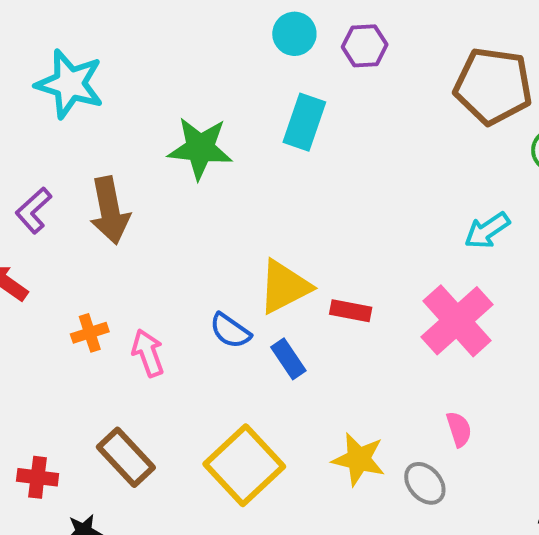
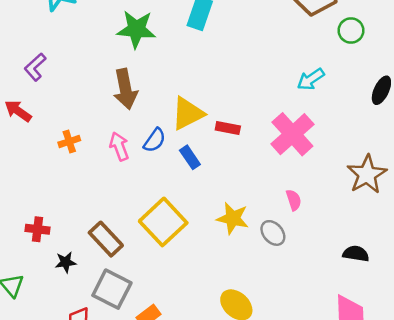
brown arrow: (110, 210) -> (125, 89), moved
blue semicircle: (230, 331) -> (155, 140), turned -90
pink arrow: (148, 353) -> (119, 146), moved
brown rectangle: (126, 457) -> (106, 239), moved

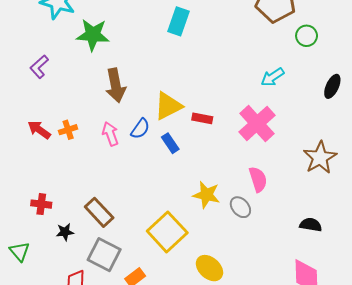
green star: (136, 29) -> (93, 35), moved
red arrow: (18, 111) -> (39, 130), moved
pink semicircle: (294, 200) -> (258, 179), size x1.4
yellow square: (163, 222) -> (167, 232), moved

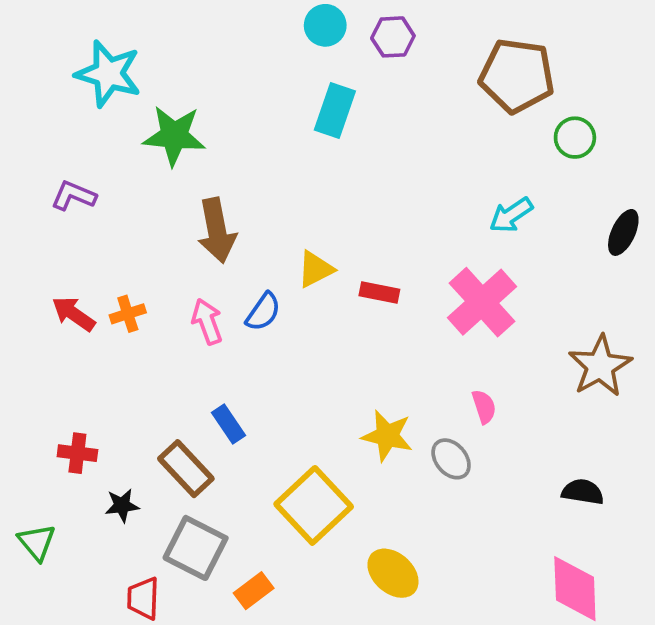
purple L-shape: (39, 67) -> (74, 196), turned 65
yellow triangle: (168, 106) -> (316, 269), size x0.7
blue rectangle: (170, 143) -> (228, 424), moved
pink semicircle: (258, 179) -> (484, 407), size x0.7

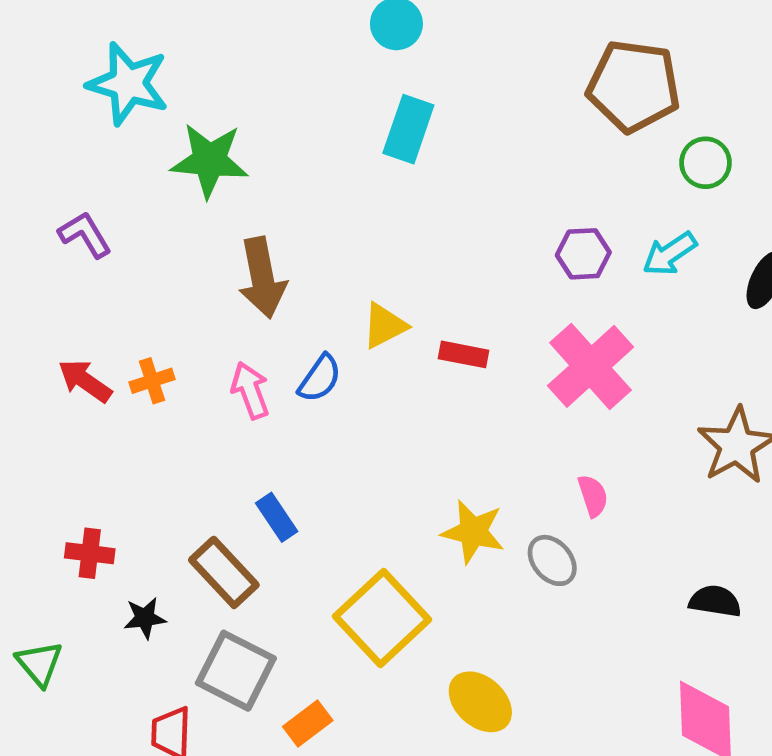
purple hexagon: (393, 37) -> (583, 254), moved
purple L-shape: (74, 196) -> (85, 235), turned 36
cyan arrow: (511, 215) -> (670, 254), moved

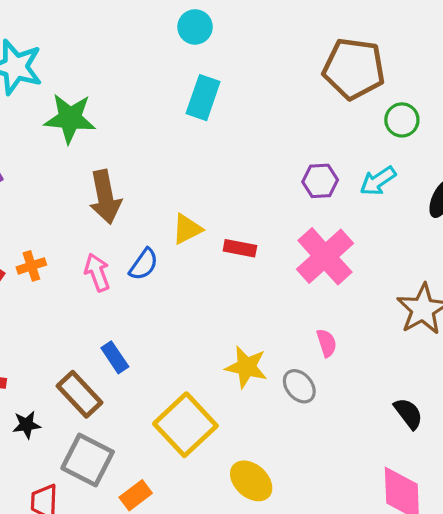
black semicircle: (715, 601) -> (408, 414), turned 44

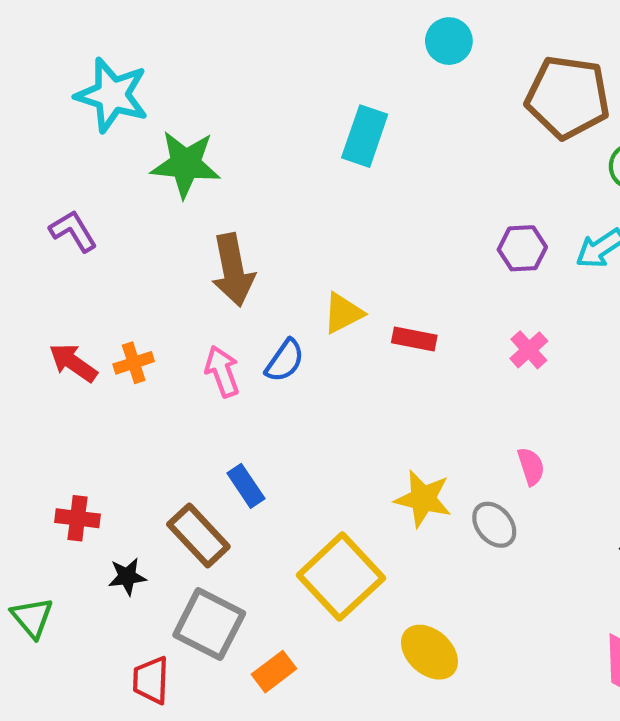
cyan circle: (195, 27) -> (449, 41), moved
pink cross: (325, 256) -> (529, 350), size x0.5

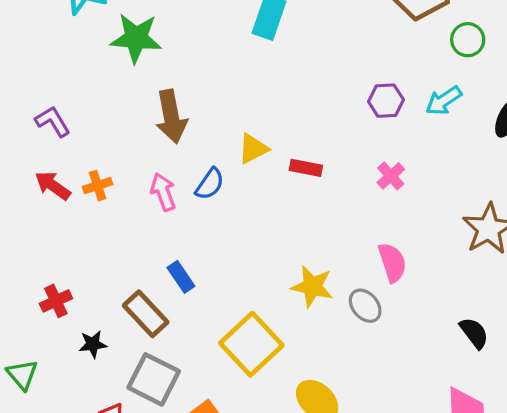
purple L-shape: (73, 231) -> (53, 121), moved
pink semicircle: (531, 466) -> (392, 262), size x1.4
red cross: (78, 518) -> (56, 301), turned -32

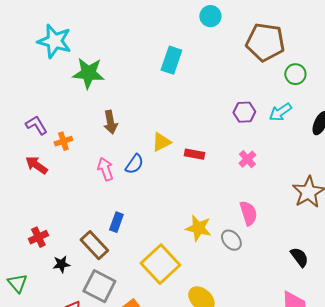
brown arrow: (171, 117) -> (110, 122), size x0.7
orange cross: (98, 186) -> (63, 141), moved
blue rectangle: (181, 277) -> (116, 222), turned 54

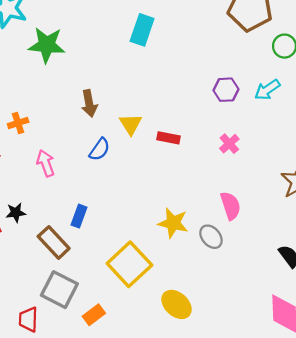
brown arrow: (110, 122) -> (89, 103), moved
yellow triangle: (161, 142) -> (131, 124), turned -35
pink arrow: (105, 169) -> (46, 163), moved
black star: (61, 264) -> (16, 213), moved

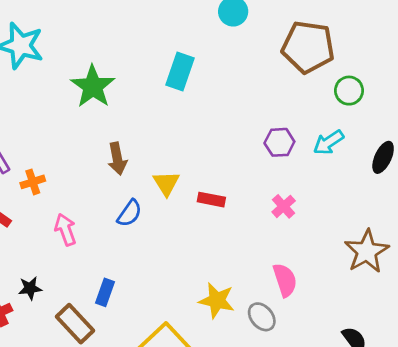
green star: (47, 45) -> (93, 86), moved, turned 30

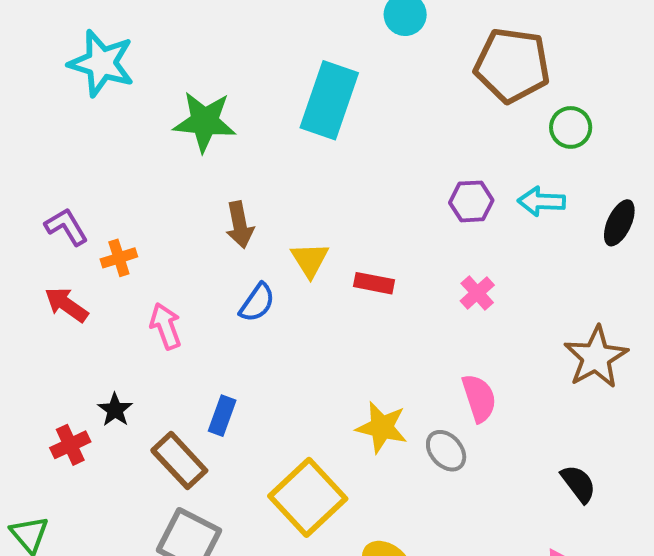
cyan rectangle: (180, 71) -> (329, 100), size x1.4
green star: (93, 86) -> (205, 122), turned -30
cyan arrow: (329, 142) -> (541, 201), turned 36
black star: (30, 288) -> (115, 410), turned -30

